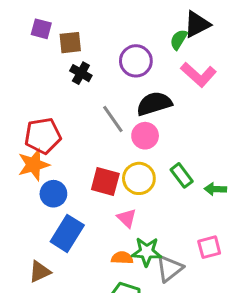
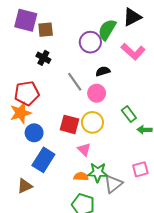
purple square: (41, 29) -> (26, 20), size x1.6
green semicircle: (179, 40) -> (107, 30), moved, size x1.5
black cross: (81, 73) -> (43, 58), moved
black semicircle: (154, 104) -> (103, 71), size x0.6
green rectangle: (182, 175) -> (129, 114), moved

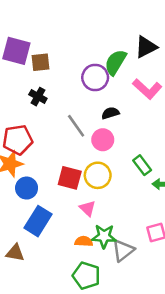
brown triangle: (25, 186) -> (15, 253), turned 35

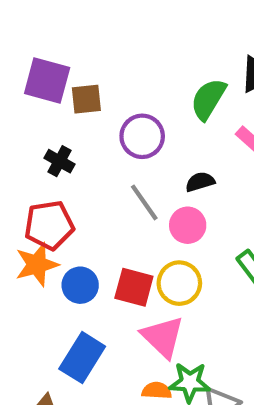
purple circle: (95, 77) -> (142, 136), moved
black cross: (38, 97) -> (59, 161), moved
blue circle: (27, 188) -> (80, 285), moved
pink triangle: (88, 208) -> (163, 337), size x1.6

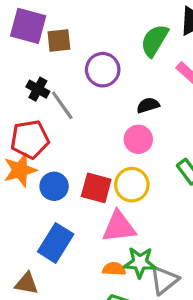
gray line: (144, 202) -> (62, 105), moved
pink triangle: (163, 337) -> (119, 227), turned -51

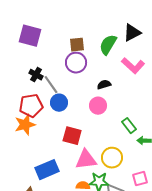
brown square: (59, 41) -> (77, 45), moved
yellow circle: (132, 185) -> (112, 158), moved
blue circle: (54, 186) -> (59, 103), moved
blue rectangle: (56, 243) -> (47, 170), turned 35

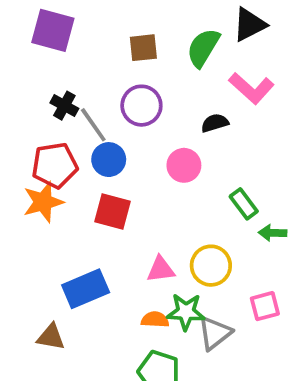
purple circle: (76, 63) -> (141, 106), moved
black semicircle: (104, 85) -> (215, 123), moved
red square: (72, 136) -> (113, 212), moved
pink triangle: (86, 160) -> (161, 269), size x0.7

